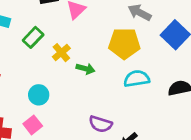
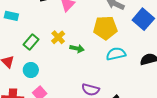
green rectangle: (33, 37) -> (31, 42), moved
cyan circle: (39, 95) -> (31, 70), moved

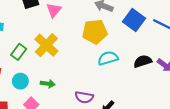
yellow cross: (58, 37) -> (46, 45), size x1.6
green arrow: (77, 48) -> (48, 84), moved

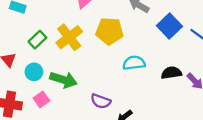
yellow pentagon: (95, 32) -> (109, 31), moved
green arrow: (48, 84) -> (63, 80), size x1.6

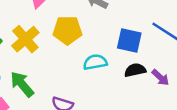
blue square: (169, 26) -> (129, 41), moved, turned -30
green arrow: (63, 80) -> (22, 84), turned -144

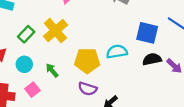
yellow pentagon: (67, 30) -> (87, 61), moved
green arrow: (22, 84) -> (52, 70), size x0.6

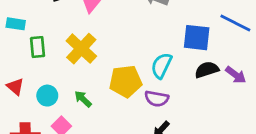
green rectangle: (26, 34) -> (38, 47), moved, turned -42
cyan semicircle: (117, 52) -> (161, 66), turned -48
purple semicircle: (88, 89) -> (157, 99), moved

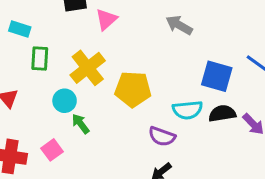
cyan semicircle: (161, 66) -> (187, 110), moved, turned -130
yellow pentagon: (126, 81) -> (133, 89), moved
cyan circle: (47, 96) -> (65, 101), moved

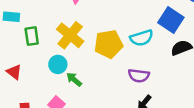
blue square: (217, 76) -> (171, 20), turned 30
cyan semicircle: (187, 110) -> (142, 38), moved

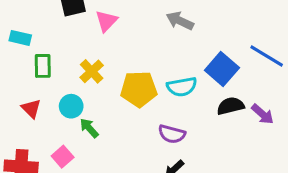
yellow cross: (70, 35) -> (92, 71), size x0.7
red triangle: (14, 72) -> (31, 109), moved

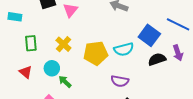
cyan rectangle: (20, 38) -> (15, 17), moved
purple arrow: (263, 114) -> (178, 53), moved, turned 35

